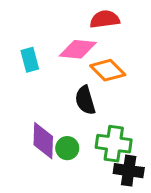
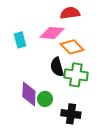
green cross: (114, 144) -> (76, 75), moved
black cross: (129, 171) -> (71, 114), moved

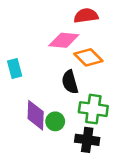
cyan rectangle: (20, 40) -> (15, 68), moved
green cross: (76, 75) -> (93, 109), moved

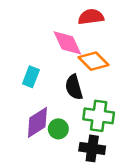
pink diamond: (64, 40) -> (67, 43), turned 60
cyan rectangle: (15, 68) -> (31, 77), moved, turned 36
purple diamond: (36, 115) -> (37, 122), turned 56

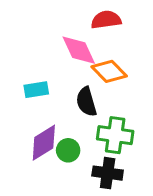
cyan rectangle: (31, 77) -> (36, 90), turned 60

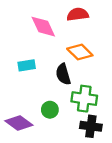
pink diamond: (79, 50) -> (43, 27), moved
purple diamond: (44, 143) -> (19, 123), moved, turned 68
black cross: (108, 173) -> (91, 126), moved

